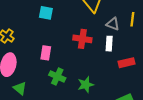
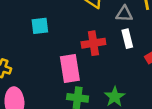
pink rectangle: (46, 53) -> (70, 69), moved, size x1.5

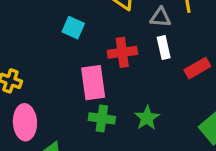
cyan square: (40, 26) -> (73, 28), moved, turned 30

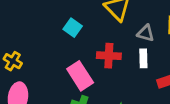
pink rectangle: (93, 83) -> (80, 76), turned -36

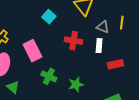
pink rectangle: (80, 76) -> (33, 51), moved

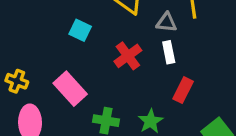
red cross: (74, 41) -> (128, 56), turned -30
red rectangle: (115, 64) -> (183, 90), moved, turned -35

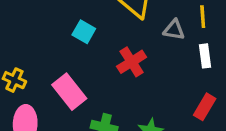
white rectangle: (169, 52) -> (205, 56), moved
red rectangle: (183, 90) -> (205, 107), moved

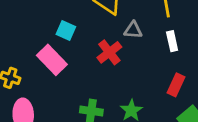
gray triangle: (174, 30) -> (133, 30), moved
pink rectangle: (69, 92) -> (52, 60), moved

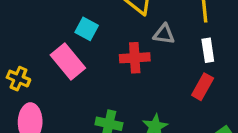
red cross: (109, 52) -> (135, 58), turned 30
red rectangle: (176, 85) -> (203, 87), moved

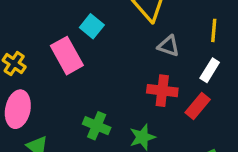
white rectangle: (208, 50) -> (210, 70), turned 30
red cross: (135, 58) -> (162, 91), moved

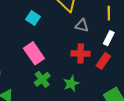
pink rectangle: (67, 56) -> (34, 53), moved
green cross: (97, 126) -> (42, 79), turned 35

